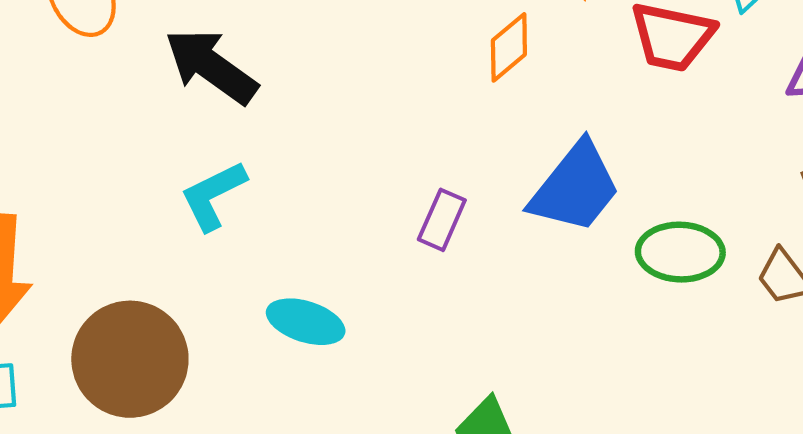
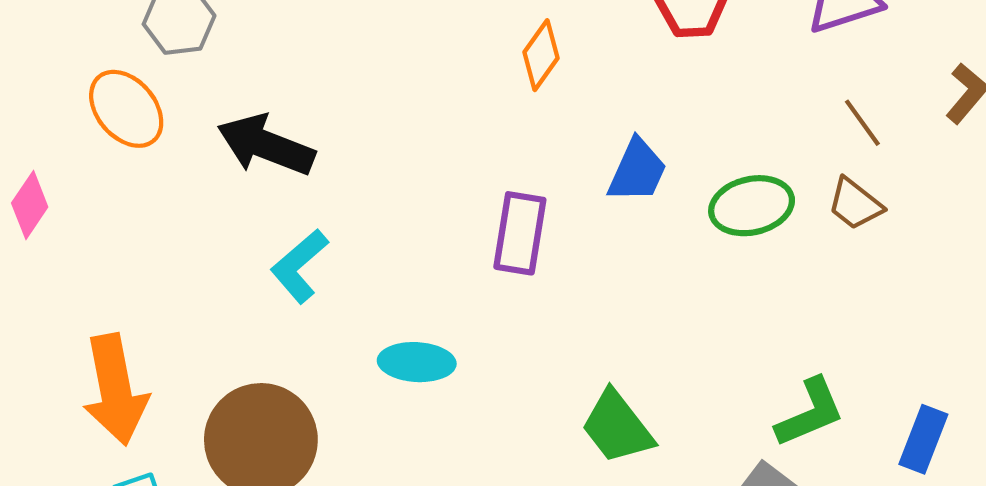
blue trapezoid: (575, 188) -> (637, 171), size x0.7
purple rectangle: (442, 220) -> (520, 233), size x1.4

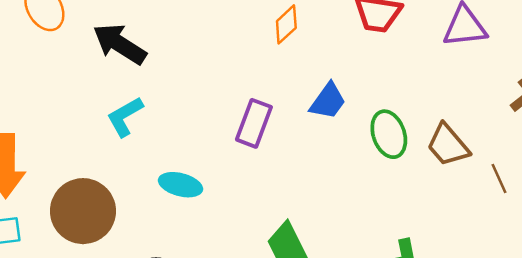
brown line: (862, 123) -> (499, 179), moved
brown trapezoid: (855, 204) -> (448, 145), size x1.4
green ellipse: (752, 206) -> (389, 134), turned 72

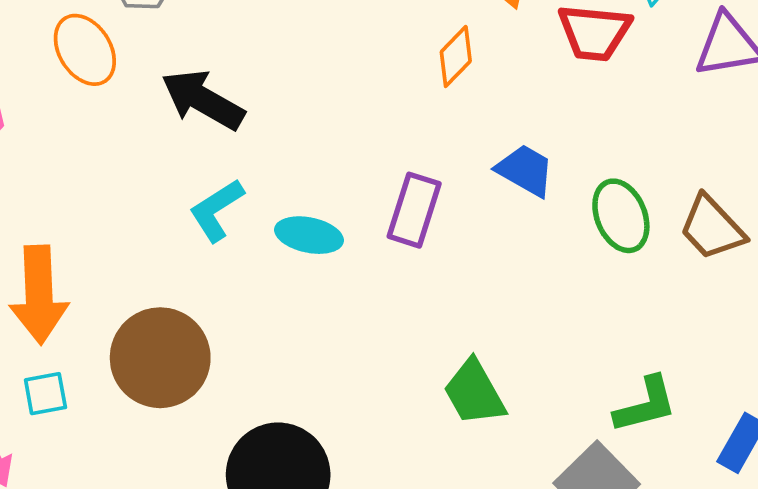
blue trapezoid: (328, 101) -> (525, 170), turned -93
cyan ellipse: (181, 185) -> (309, 235), moved

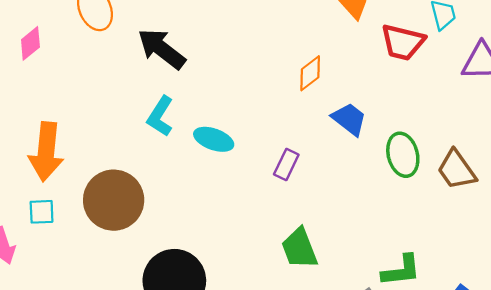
orange diamond: (456, 56) -> (310, 73), moved
cyan L-shape: (217, 210) -> (160, 116), turned -33
purple rectangle: (414, 210) -> (286, 164), moved, size x0.7

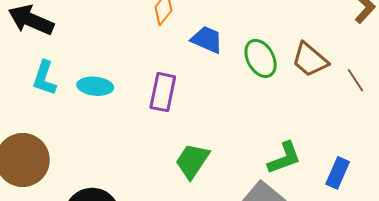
purple rectangle: (286, 164) -> (163, 92), size x1.4
green trapezoid: (299, 248) -> (192, 161), turned 69

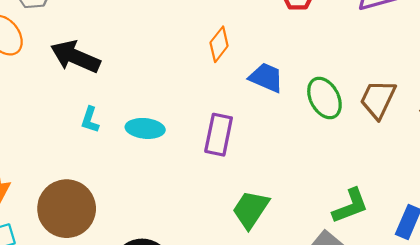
brown trapezoid: (310, 60) -> (378, 99), turned 75
cyan L-shape: (44, 78) -> (90, 120), size x0.7

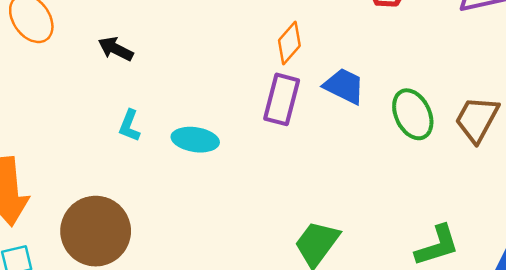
black arrow: (75, 57) -> (116, 49), size x0.6
purple rectangle: (219, 135) -> (282, 99), moved

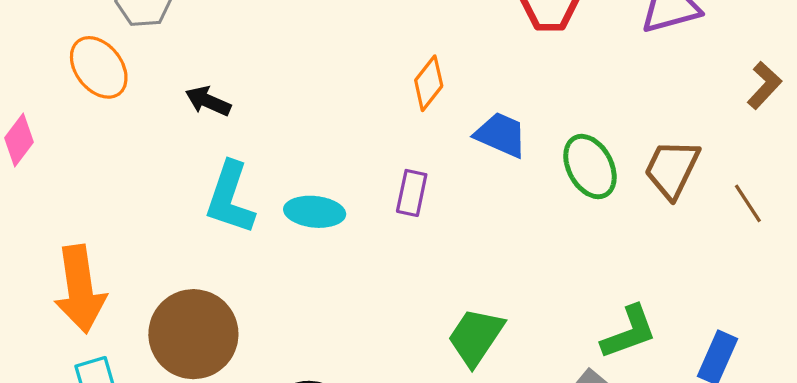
purple rectangle: (282, 99) -> (412, 193), moved, size x0.7
cyan L-shape: (129, 126) -> (230, 198), size x1.8

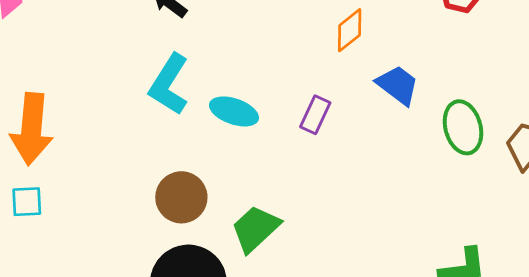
brown circle: (193, 334) -> (181, 197), moved, size x0.7
green trapezoid: (476, 337) -> (255, 229), moved

